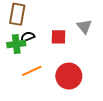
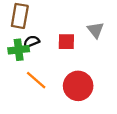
orange line: (32, 71) -> (36, 80), turned 66

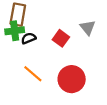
red square: (66, 42) -> (61, 38), turned 35
green cross: (19, 50) -> (15, 31), moved

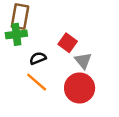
gray triangle: (88, 28) -> (83, 61), moved
black semicircle: (29, 38) -> (38, 58), moved

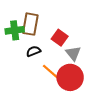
brown rectangle: (20, 17) -> (30, 24), moved
orange line: (37, 82) -> (51, 72), moved

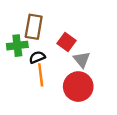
green cross: (15, 30) -> (17, 46), moved
orange line: (51, 72) -> (41, 75), moved, turned 42

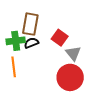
black semicircle: (37, 57) -> (31, 43), moved
orange line: (41, 75) -> (14, 67), moved

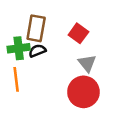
red square: (60, 38) -> (78, 33), moved

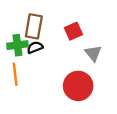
red square: (78, 33) -> (73, 31), turned 30
gray triangle: (87, 63) -> (93, 53), moved

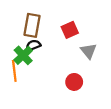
green cross: (17, 45) -> (23, 55), moved, turned -36
red circle: (78, 86) -> (74, 82), size x0.6

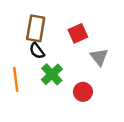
black semicircle: (33, 45) -> (37, 51), turned -104
green cross: (23, 55) -> (52, 74), moved

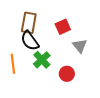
black semicircle: (37, 51) -> (30, 41), size x1.5

